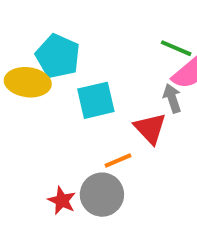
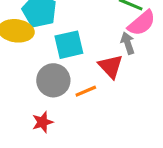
gray circle: (102, 195) -> (53, 80), moved
red star: (62, 201) -> (43, 122), turned 30

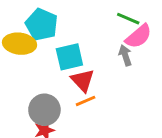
red triangle: (111, 66) -> (83, 80), moved
gray circle: (53, 80) -> (44, 110), moved

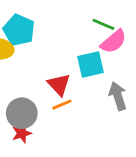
gray arrow: (125, 55) -> (118, 96), moved, size x1.4
cyan square: (69, 57) -> (91, 64), moved

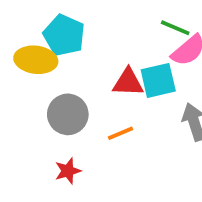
red triangle: (59, 85) -> (128, 82), moved, turned -45
gray circle: (22, 113) -> (68, 114), moved

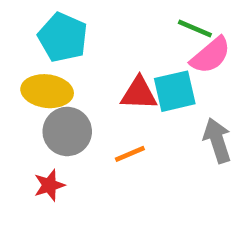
yellow ellipse: (36, 60) -> (47, 91), moved
red star: (68, 171) -> (49, 185), moved

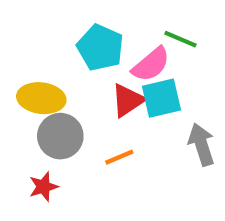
cyan pentagon: (63, 37) -> (100, 48), moved
pink semicircle: (211, 55) -> (151, 64), moved
red triangle: (139, 93) -> (128, 100), turned -36

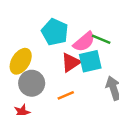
green line: (180, 39) -> (101, 39), moved
yellow ellipse: (41, 98) -> (21, 61), turned -65

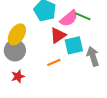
cyan square: (90, 61) -> (74, 45), moved
gray circle: (32, 83) -> (15, 50), moved

